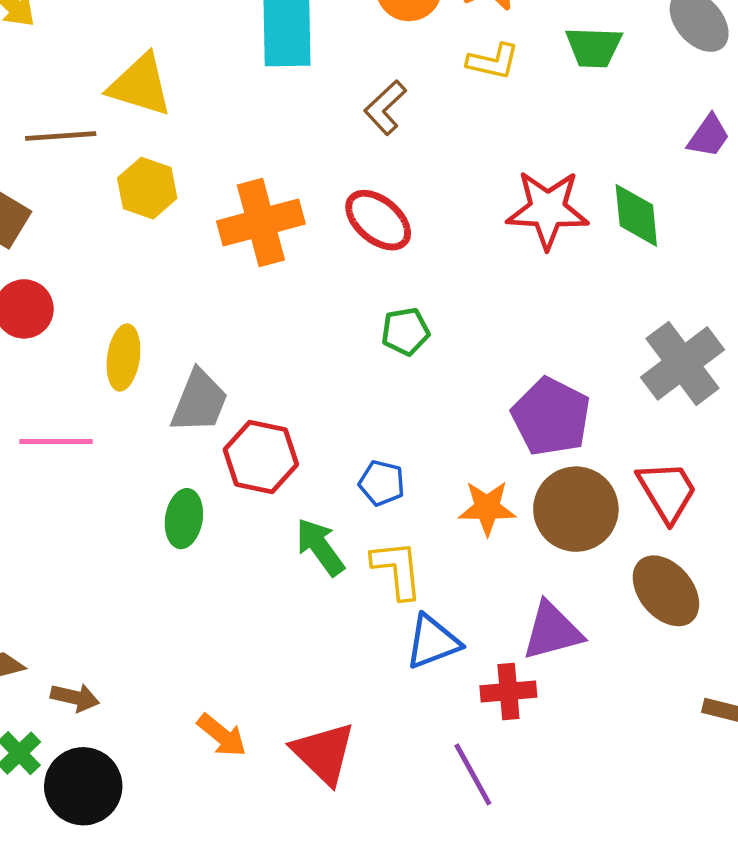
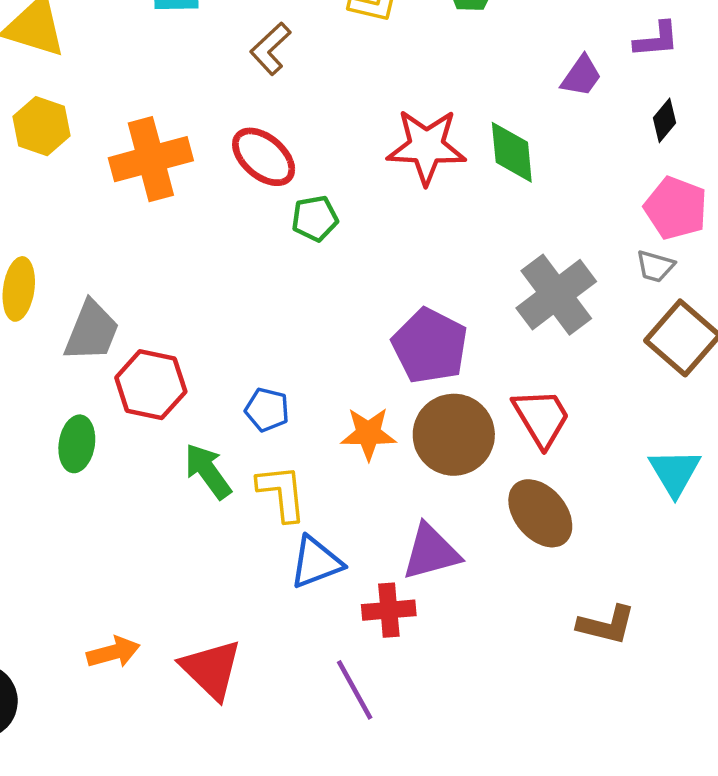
green pentagon: (405, 331) -> (315, 218), moved
orange arrow: (222, 735) -> (113, 652), turned -54

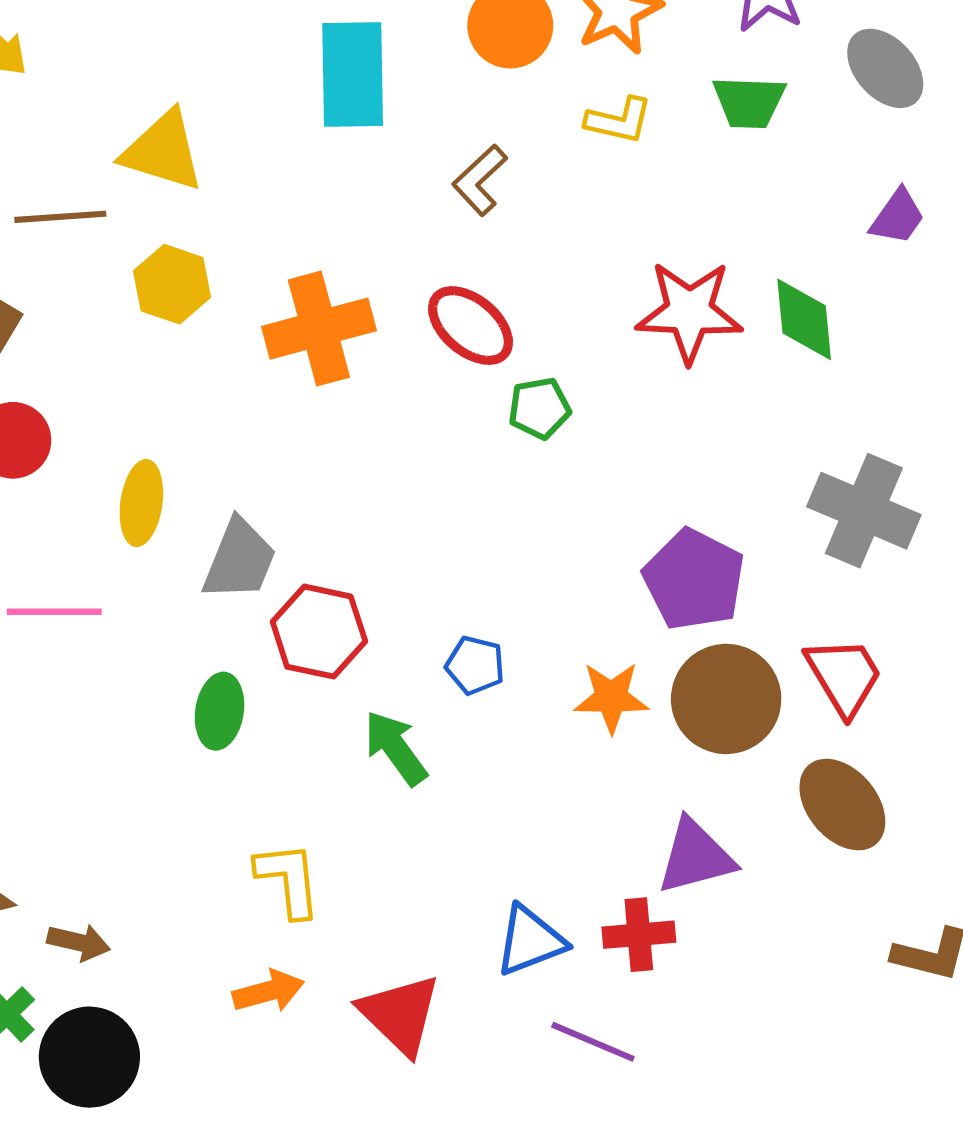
gray cross: (556, 295) -> (864, 511), turned -30
yellow L-shape: (282, 493) -> (288, 880), moved
blue triangle: (316, 562) -> (530, 941), moved
purple line: (355, 690) -> (593, 1042), turned -38

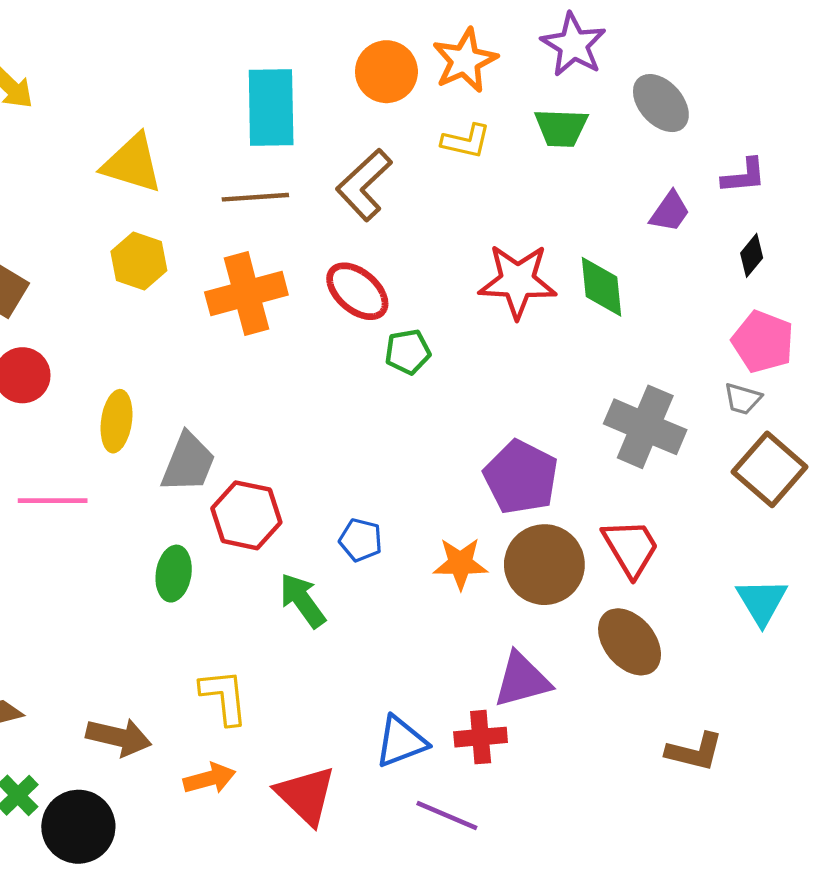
brown L-shape: (480, 180) -> (364, 185), size x1.4
brown line: (60, 217) -> (255, 197), moved
brown arrow: (79, 942) -> (119, 737), moved, size x1.4

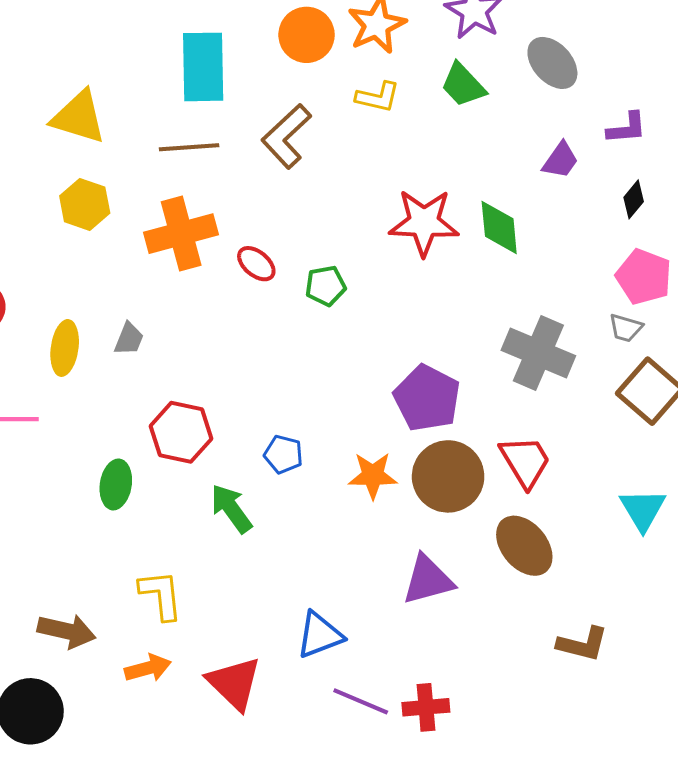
green trapezoid: (561, 128) -> (463, 85), turned 45
red ellipse: (357, 291) -> (256, 264), moved, size x0.7
gray trapezoid: (188, 463) -> (129, 339), moved, size x0.6
red cross: (481, 737) -> (426, 707), moved

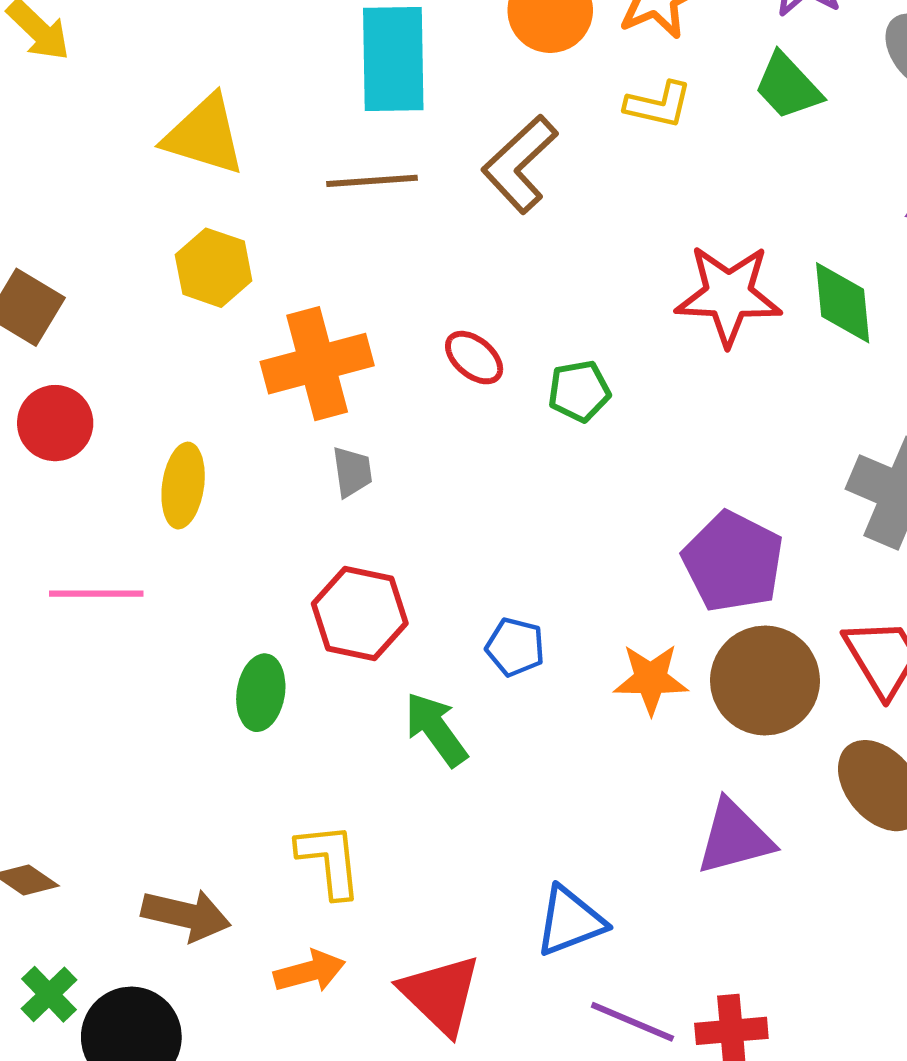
orange cross: (181, 234) -> (317, 364), moved
gray trapezoid: (129, 339) -> (352, 472), moved, turned -30

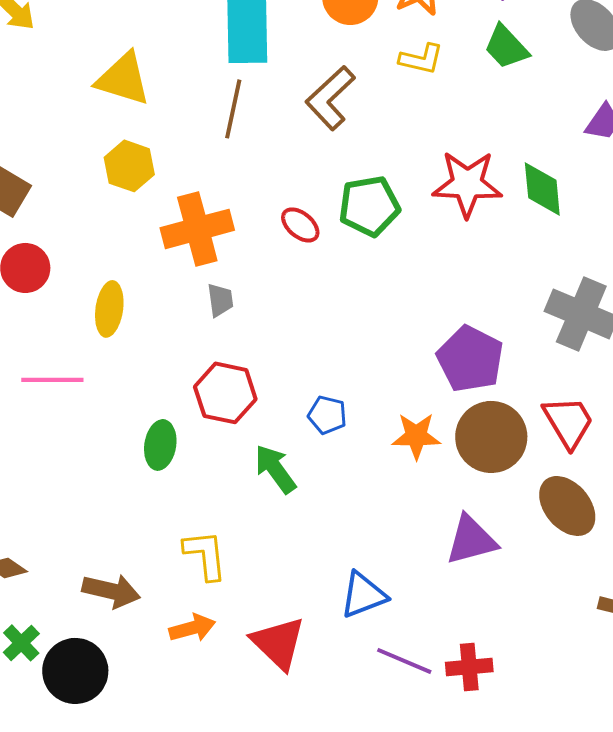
brown line: (372, 181) -> (233, 109), turned -74
green pentagon: (579, 391) -> (369, 206), moved, size x1.5

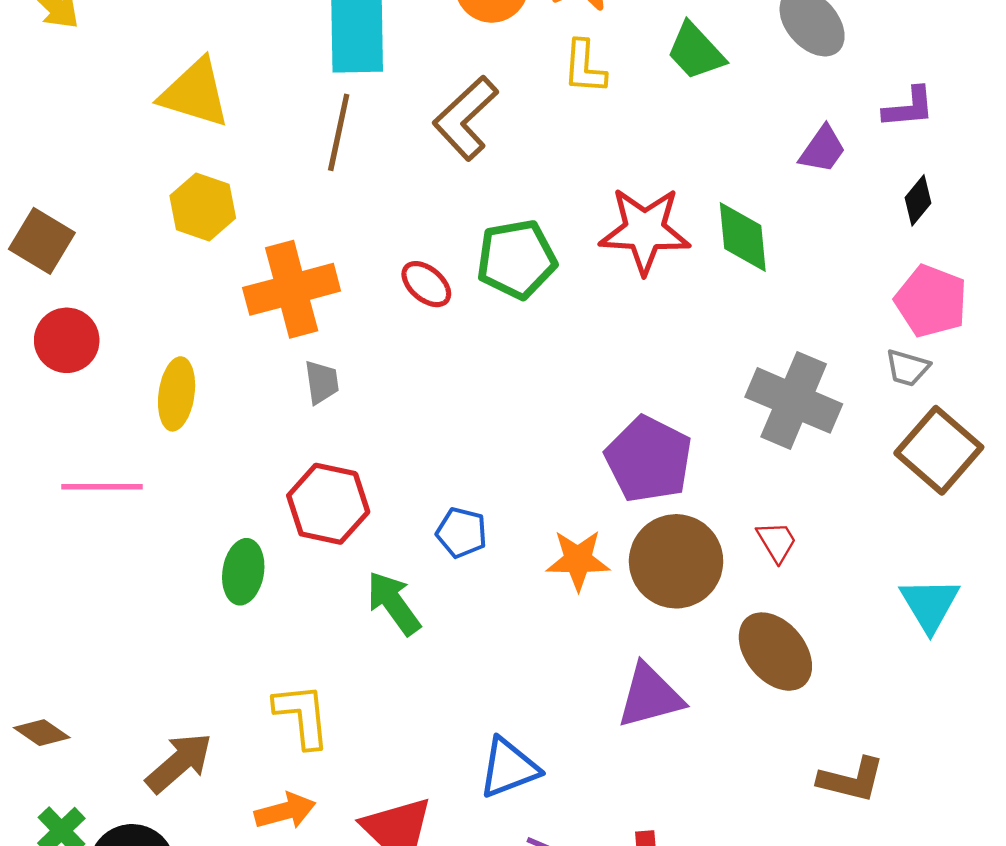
yellow L-shape: (421, 59) -> (585, 67), turned 81
red trapezoid: (568, 422) -> (777, 542), size x0.6
brown arrow: (111, 591) -> (179, 763), turned -54

